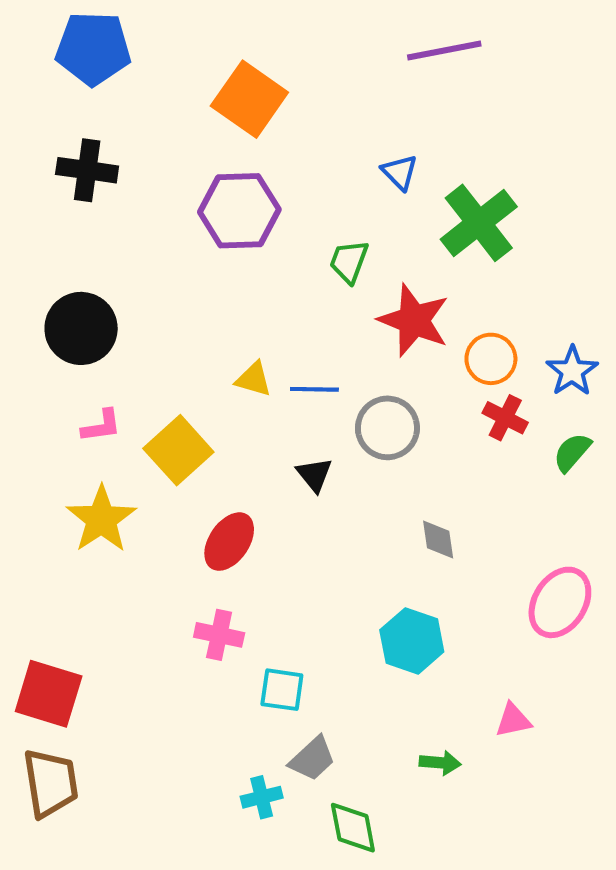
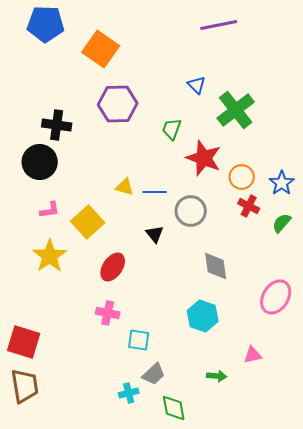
orange square: (249, 99) -> (101, 49), moved
black cross: (87, 170) -> (57, 125), moved
gray diamond: (438, 540) -> (216, 266), size x1.4

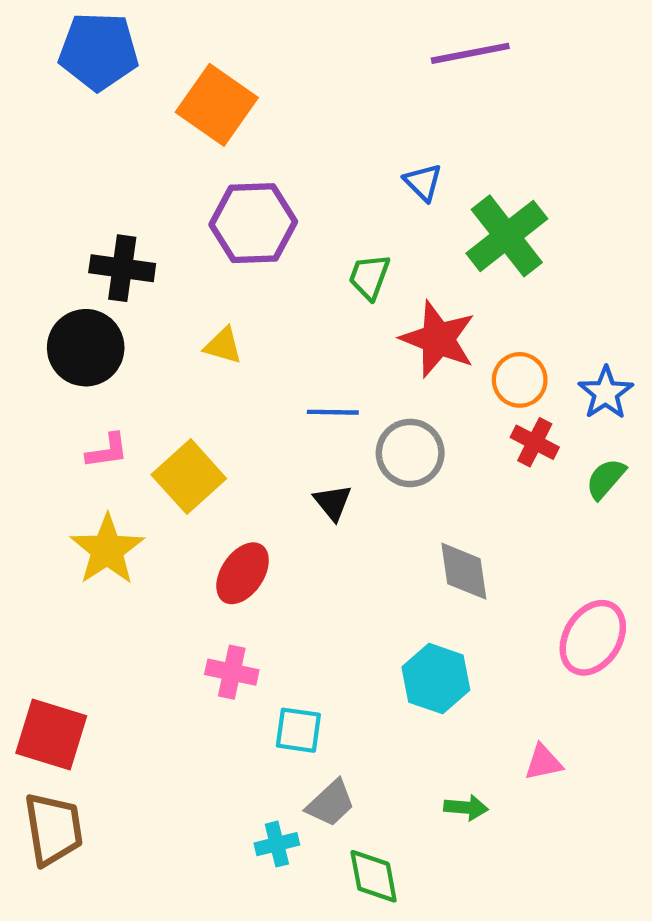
yellow triangle: (125, 187) -> (223, 346), moved

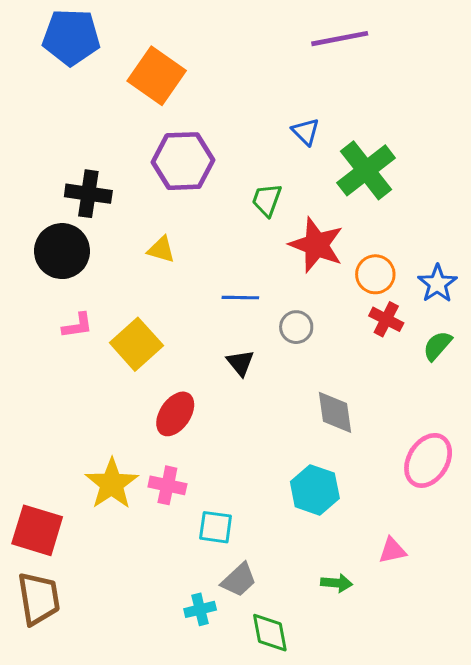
gray circle: (410, 453) -> (296, 327), size x0.7
yellow star: (107, 550) -> (112, 484), moved

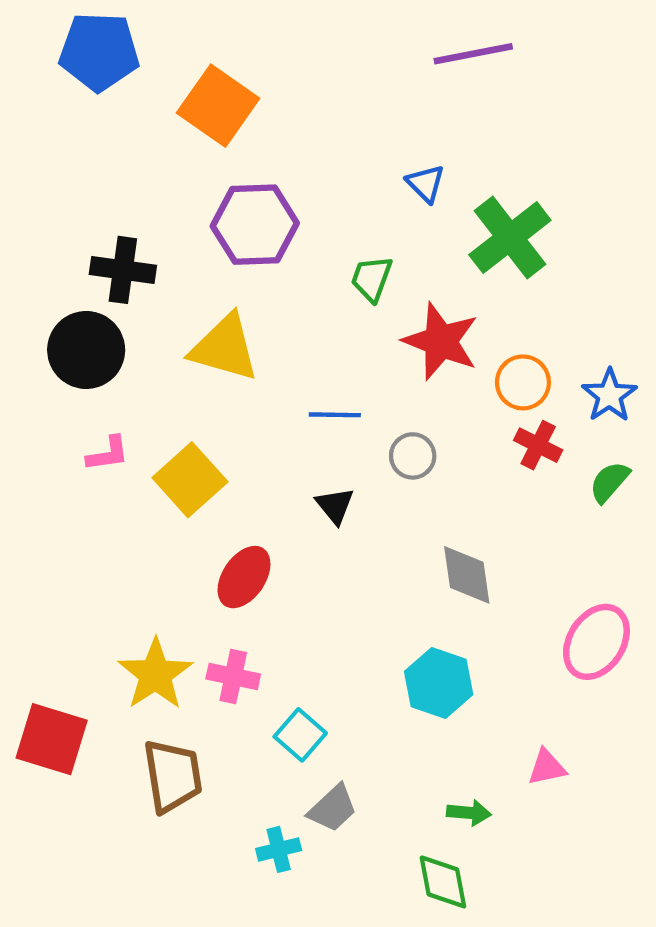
yellow triangle: (161, 250) -> (225, 348), size x1.8
cyan square: (216, 527) -> (300, 735), turned 33
brown trapezoid: (39, 599) -> (173, 776), moved
green diamond: (270, 633) -> (443, 882), moved

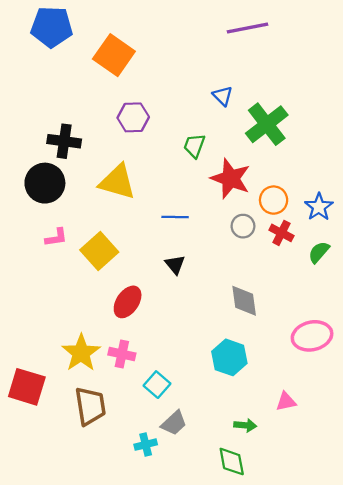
purple hexagon: (255, 225) -> (133, 117), size x0.7
gray circle: (413, 456) -> (243, 226), moved
pink ellipse: (596, 642) -> (312, 336), turned 45

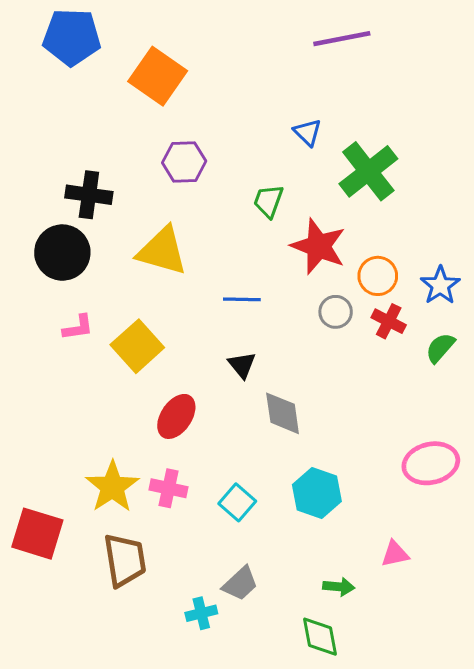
gray diamond: (244, 301) -> (283, 413), moved
cyan square: (157, 385) -> (237, 502), moved

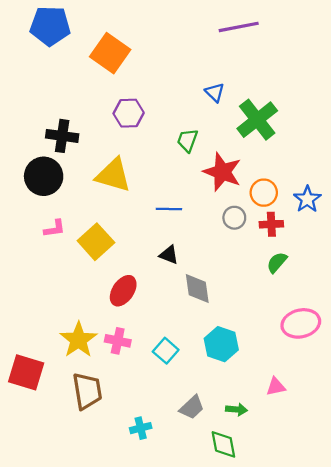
red cross: (389, 321) -> (271, 224), turned -30
green semicircle: (440, 348) -> (277, 262), moved
black triangle: (242, 365) -> (169, 255), turned -30
gray trapezoid: (240, 584) -> (192, 407), moved

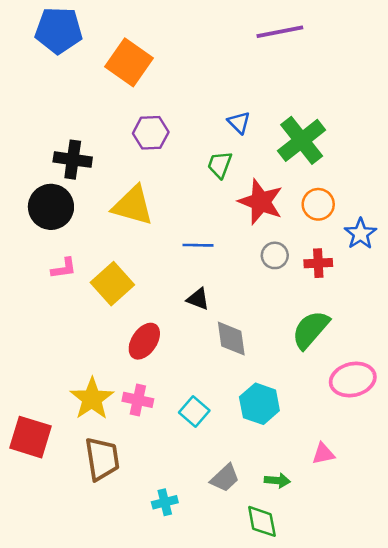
blue triangle: (215, 92) -> (239, 122), moved
orange circle: (264, 193) -> (318, 204), moved
green semicircle: (277, 262) -> (311, 330), moved, size x1.6

